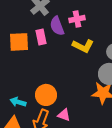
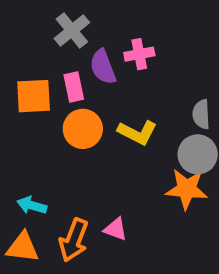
yellow L-shape: (83, 46) -> (137, 132), moved
orange circle: (46, 95) -> (83, 129), moved

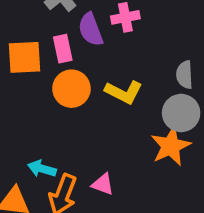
orange star: (187, 189) -> (171, 146), turned -30
cyan arrow: (32, 205) -> (42, 169), moved

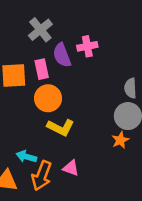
yellow L-shape: (124, 92) -> (61, 127), moved
orange star: (171, 146) -> (120, 140), size x0.6

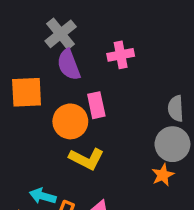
purple semicircle: (62, 55) -> (69, 65), moved
pink rectangle: (42, 69) -> (96, 105), moved

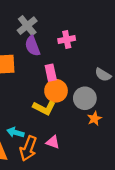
gray semicircle: (176, 108) -> (103, 75), turned -56
orange circle: (70, 121) -> (56, 91), moved
gray circle: (172, 144) -> (85, 98), moved

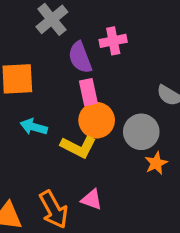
purple semicircle: (33, 46) -> (80, 57), moved
cyan arrow: (15, 132) -> (34, 127), moved
orange arrow: (28, 148) -> (54, 209), turned -50

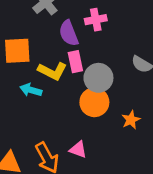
orange circle: (97, 120) -> (94, 102), moved
gray circle: (141, 132) -> (98, 78), moved
yellow L-shape: (78, 147) -> (52, 71), moved

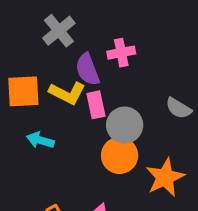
yellow L-shape: (52, 71) -> (67, 93), moved
orange star: (131, 120) -> (165, 177), size x1.6

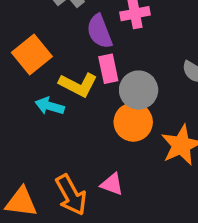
orange square: (23, 91) -> (32, 54), turned -36
yellow L-shape: (67, 93) -> (78, 85), moved

